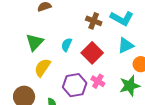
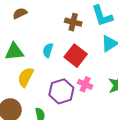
cyan L-shape: (122, 18) -> (102, 16), turned 50
green triangle: (35, 42) -> (14, 52), turned 48

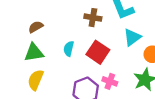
brown semicircle: (20, 13) -> (36, 27), moved
yellow semicircle: (26, 77) -> (36, 80), moved

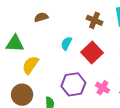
green triangle: (34, 53) -> (15, 44), moved
pink cross: (110, 81) -> (102, 88), moved

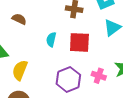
brown semicircle: (41, 17) -> (19, 19), turned 56
red square: (92, 53) -> (79, 42), turned -30

